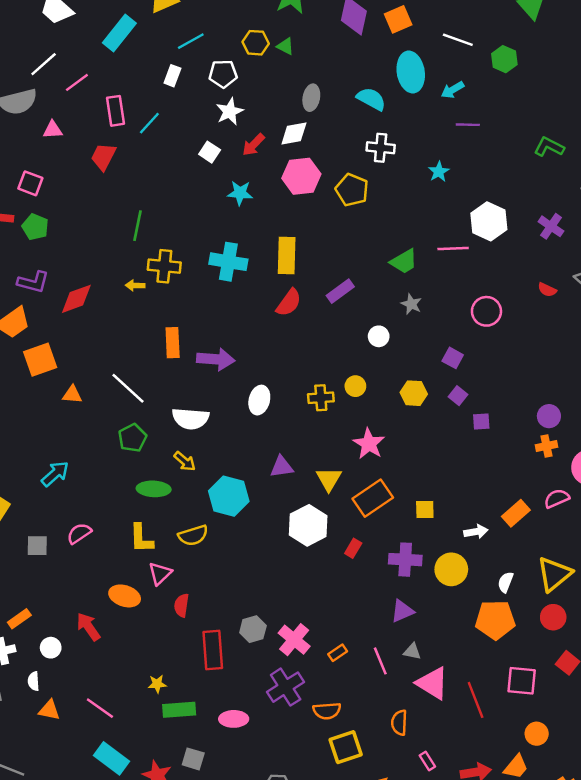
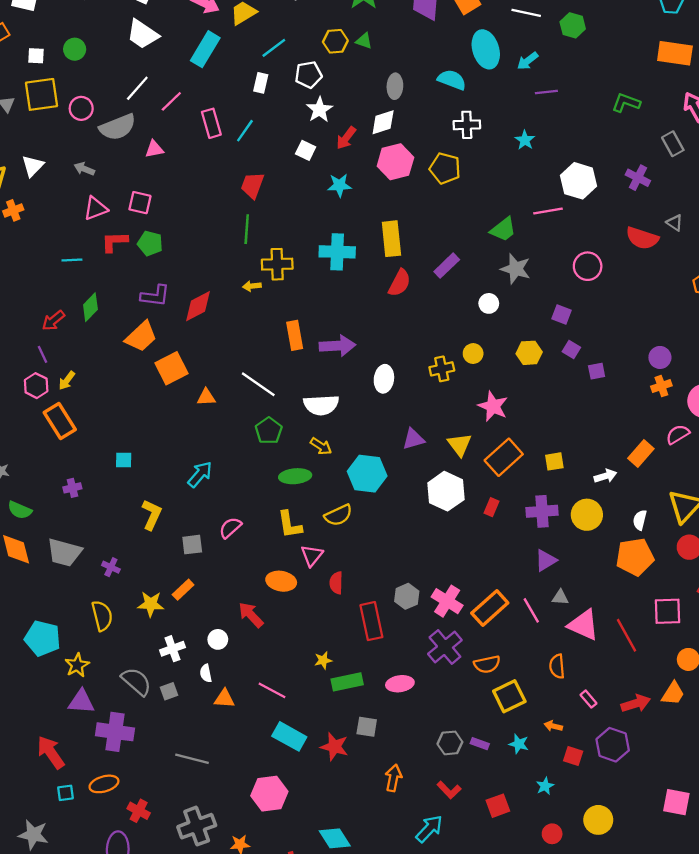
red trapezoid: (103, 157) -> (252, 185), moved
red semicircle: (547, 290) -> (642, 238), size x1.8
gray star: (411, 304) -> (516, 269), size x1.5
orange rectangle: (19, 619) -> (183, 590), moved
orange rectangle: (338, 653) -> (490, 608), size x2.0

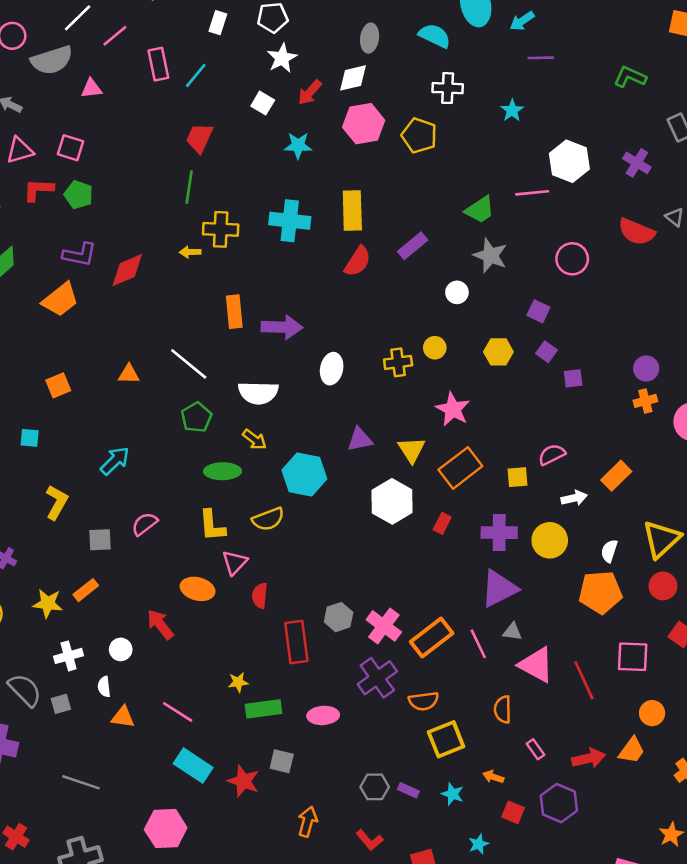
orange square: (172, 368) -> (58, 385), moved, size x0.7
pink semicircle: (678, 434) -> (552, 455), moved
purple triangle: (546, 560) -> (499, 588), size x1.5

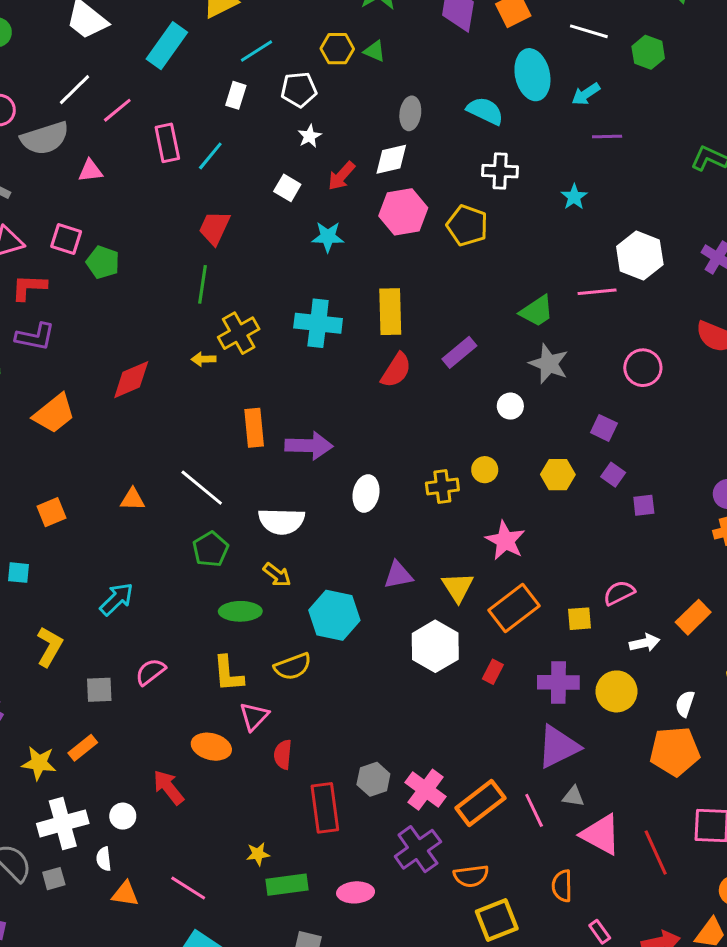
white star: (282, 58) -> (310, 136), size x0.7
green pentagon: (78, 195) -> (103, 262), moved
yellow cross: (221, 229) -> (239, 333), turned -32
purple L-shape: (80, 255) -> (35, 337), moved
white cross: (69, 656) -> (63, 823), size x1.5

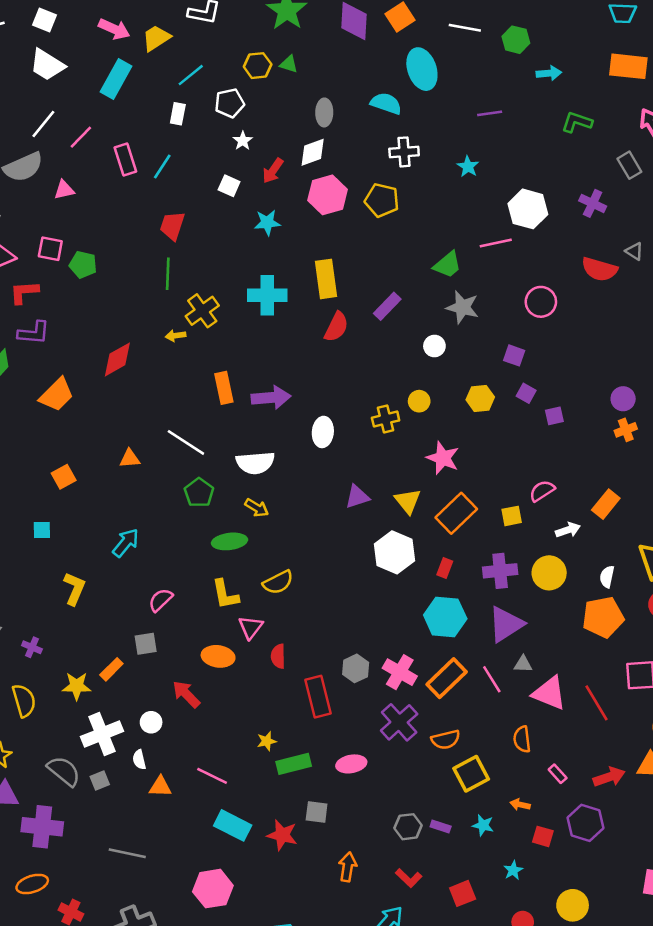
cyan arrow: (586, 94) -> (549, 73), moved, turned -145
cyan hexagon: (334, 615) -> (445, 617), moved
gray square: (99, 690) -> (146, 644), moved

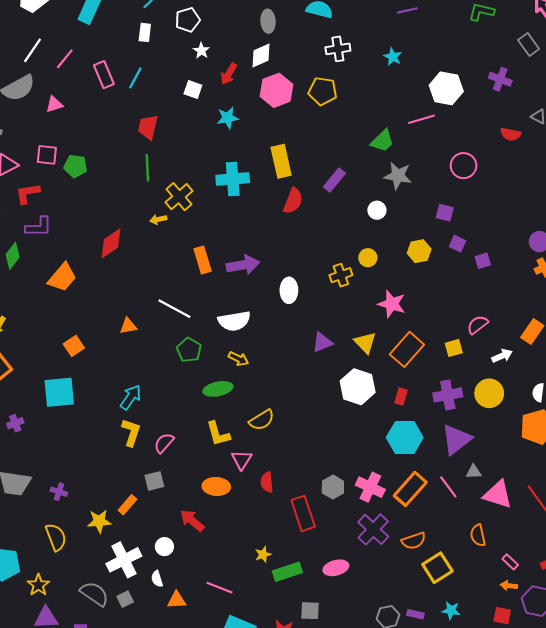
red semicircle: (599, 269) -> (511, 134), size x0.7
cyan square: (42, 530) -> (59, 392), size x2.0
yellow L-shape: (74, 589) -> (131, 432), moved
orange arrow: (520, 805) -> (509, 586), moved

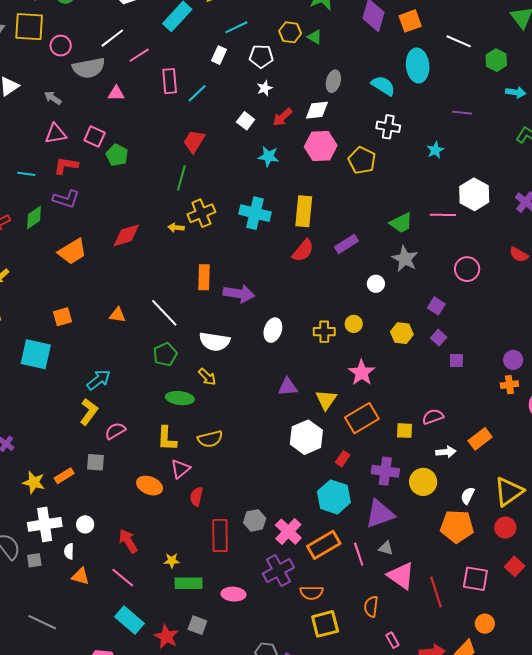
red arrow: (192, 521) -> (128, 541), moved

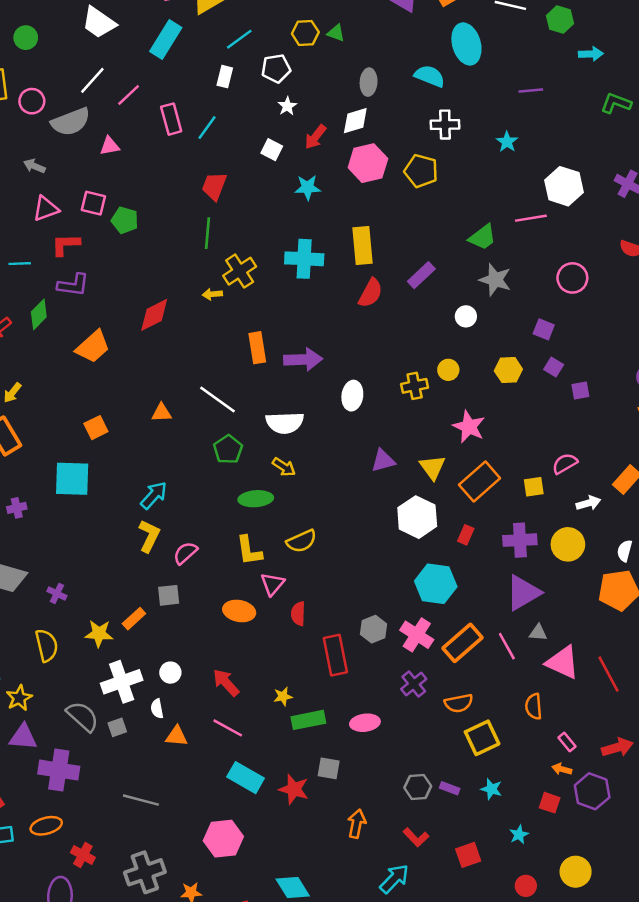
cyan hexagon: (334, 497) -> (436, 584), moved
purple cross: (278, 570) -> (414, 684), size x0.7

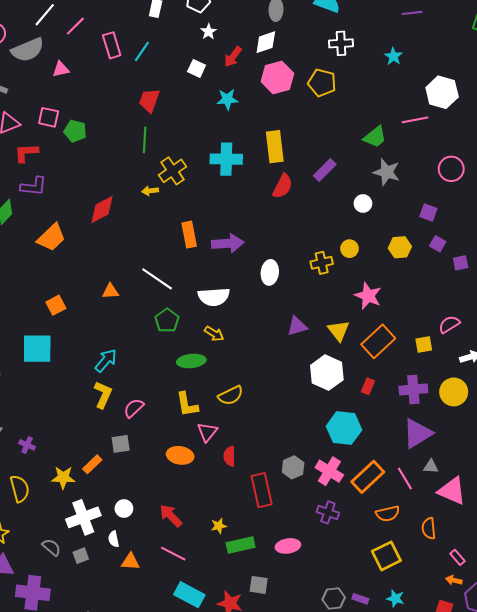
purple cross: (414, 684) -> (328, 512), turned -30
orange semicircle: (459, 703) -> (388, 514), moved
gray semicircle: (82, 716) -> (51, 547), size x0.7

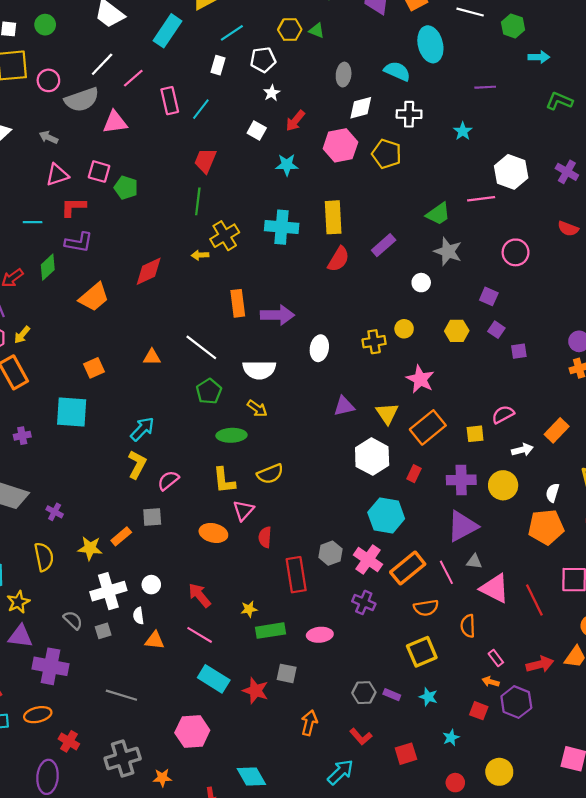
white diamond: (266, 42) -> (361, 108), moved
pink triangle: (61, 69) -> (115, 122), size x1.4

